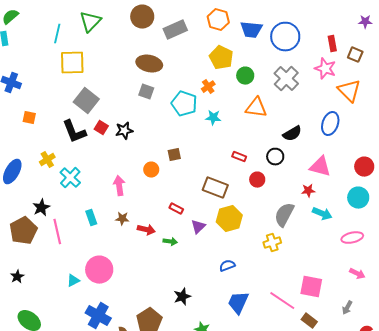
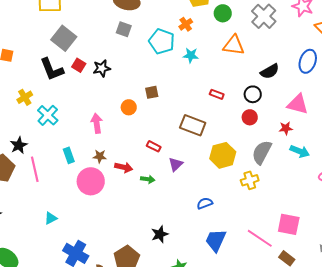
red circle: (257, 180) -> (250, 117), moved
yellow hexagon: (229, 219) -> (223, 155), moved
pink circle: (99, 270) -> (91, 181), moved

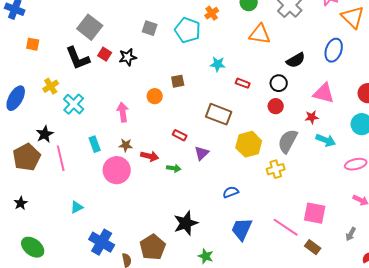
gray square: (124, 29) -> (150, 28), moved
cyan star: (191, 55) -> (218, 64), moved
black star: (160, 234) -> (186, 223), size x1.4

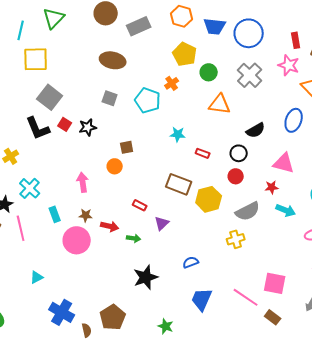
brown square: (178, 81) -> (127, 147), moved
cyan cross: (74, 104) -> (30, 188), moved
gray semicircle: (288, 141) -> (248, 211), turned -145
yellow hexagon: (249, 144) -> (209, 199), moved
black star: (186, 223) -> (146, 277), moved

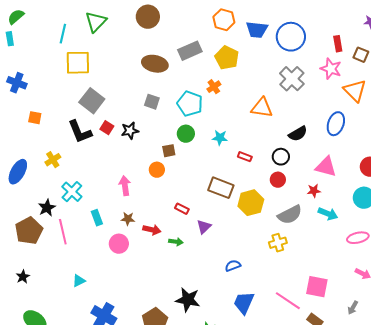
gray rectangle: (139, 26) -> (190, 51), moved
green circle: (209, 72) -> (186, 134), moved
pink circle: (77, 240) -> (119, 244), size x0.7
black star: (146, 277) -> (188, 300), moved, turned 30

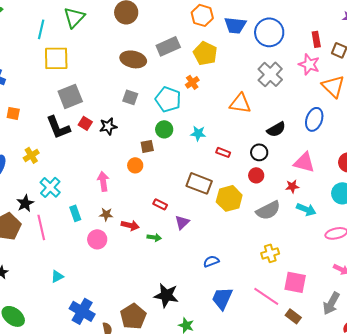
gray square: (92, 101) -> (70, 96), turned 30
yellow cross: (278, 243) -> (270, 253), moved
gray arrow: (353, 308) -> (331, 303), size x1.6

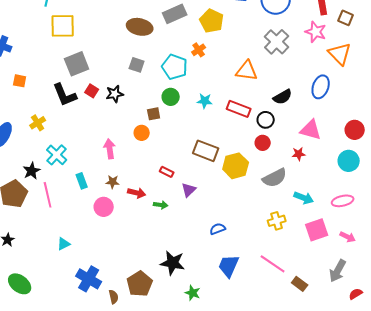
red rectangle: (223, 152) -> (239, 109), moved, size x1.6
cyan arrow: (306, 209) -> (304, 198), moved
pink square: (295, 282) -> (317, 230), moved, turned -30

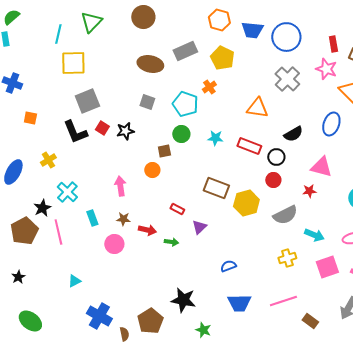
pink line: (273, 264) -> (283, 301), turned -52
blue trapezoid: (229, 266) -> (239, 303), turned -115

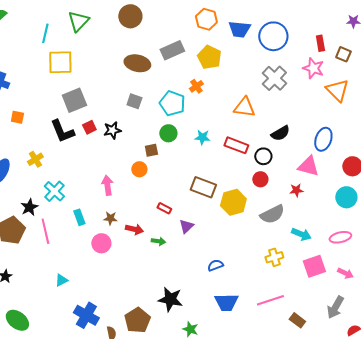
blue ellipse: (331, 124) -> (323, 139), moved
red square: (102, 128) -> (89, 127), turned 32

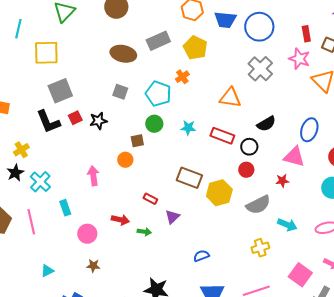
cyan line: (45, 33) -> (18, 29), moved
black star: (29, 207) -> (15, 173), moved
brown star: (110, 218) -> (93, 266), moved
pink square: (314, 266) -> (300, 275), moved, turned -35

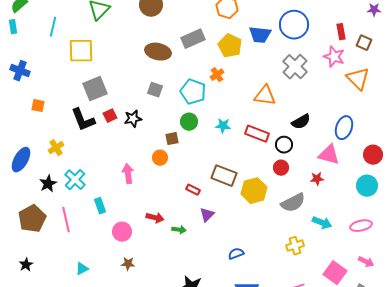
blue trapezoid: (225, 20) -> (260, 35), moved
black star: (15, 173) -> (48, 184), moved
red rectangle: (150, 199) -> (193, 190), moved

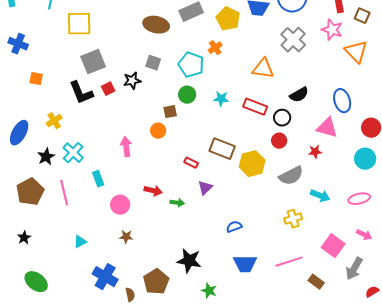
black star: (133, 119) -> (132, 81), moved
blue ellipse: (344, 128) -> (342, 101), turned -35

